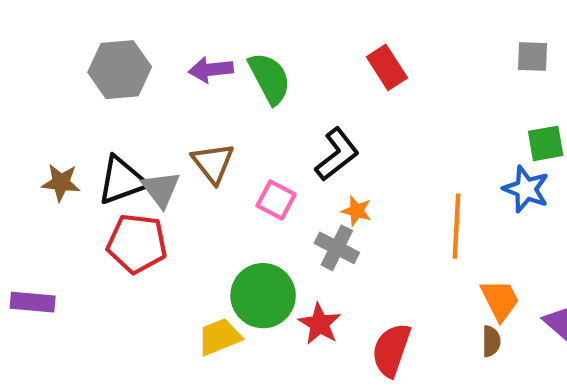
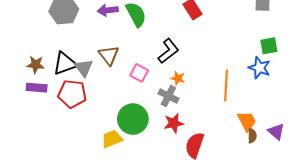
purple rectangle: (33, 302) -> (37, 88), moved
red star: (320, 324) -> (174, 123), moved, turned 30
brown semicircle: (491, 341) -> (252, 136), moved

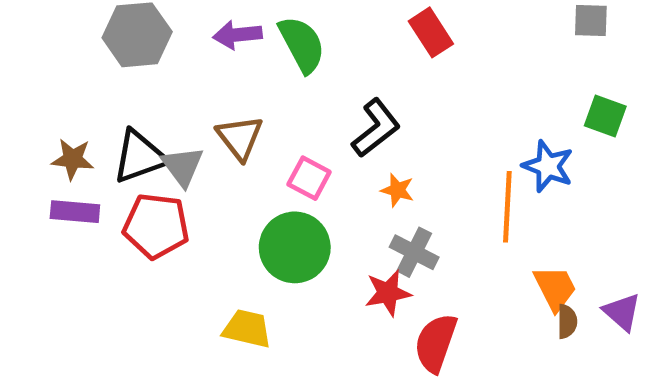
green square: (269, 46) -> (605, 116), turned 30
blue star: (259, 68) -> (548, 166), moved
gray cross: (168, 96) -> (414, 252), moved
green circle: (133, 119) -> (295, 247), moved
yellow trapezoid: (112, 139) -> (247, 329), turned 35

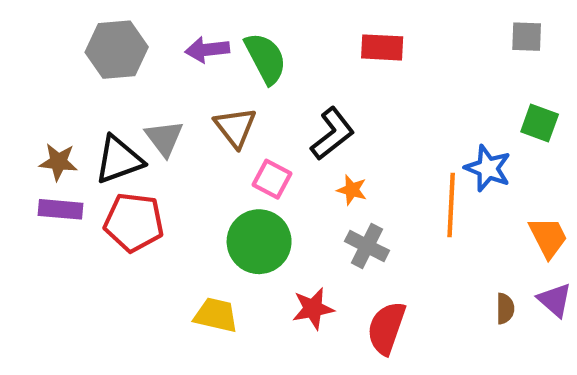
red rectangle: (431, 32) -> (382, 47), turned -54
brown triangle: (240, 138) -> (235, 127), moved
gray triangle: (182, 166) -> (164, 138), moved
orange trapezoid: (555, 288) -> (548, 237), moved
red star: (388, 293) -> (313, 309), moved

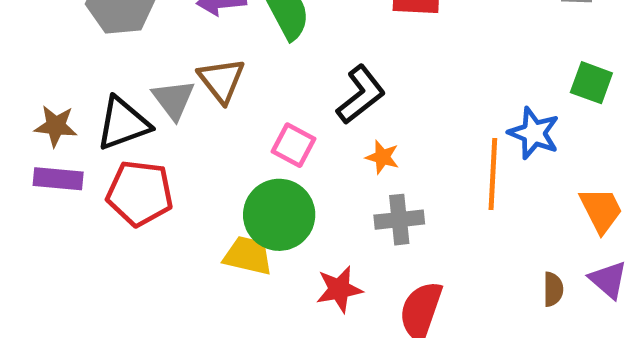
brown triangle: (235, 127) -> (221, 80), moved
gray cross: (367, 246) -> (399, 220), turned -33
yellow trapezoid: (216, 315) -> (248, 256), moved

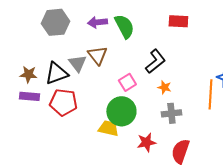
pink square: (294, 145) -> (127, 82), turned 30

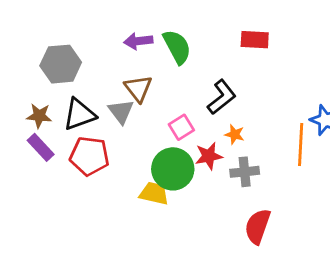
gray hexagon: (55, 22) -> (61, 64), moved
gray triangle: (77, 63) -> (121, 111), moved
purple rectangle: (29, 96) -> (41, 147), turned 42
red star: (146, 142) -> (209, 156), moved

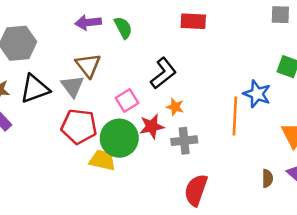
green semicircle: (177, 47) -> (123, 28), size x0.7
red pentagon: (89, 156) -> (79, 126), moved

